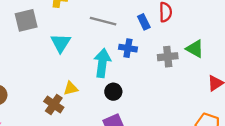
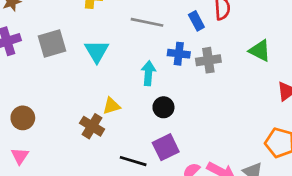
gray square: (26, 20) -> (52, 44), moved
gray cross: (168, 57) -> (208, 60), moved
cyan arrow: (102, 63) -> (148, 73), size x0.7

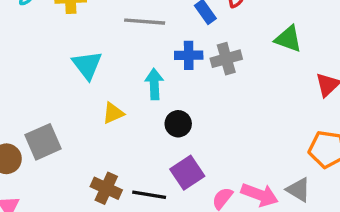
gray square: (52, 44) -> (43, 142), moved
yellow triangle: (112, 106) -> (113, 113), moved
brown cross: (92, 126) -> (106, 188), moved

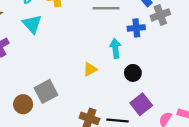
gray cross: (226, 59) -> (160, 15), moved
cyan triangle: (87, 65) -> (32, 24), moved

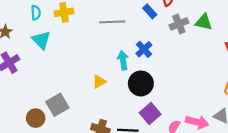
gray cross: (160, 15) -> (179, 24), moved
blue cross: (136, 28) -> (144, 49), moved, turned -35
black circle: (133, 73) -> (141, 83), size x1.5

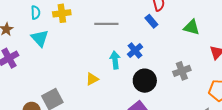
blue rectangle: (150, 11) -> (151, 21), moved
gray cross: (179, 24) -> (182, 71), moved
black circle: (141, 83) -> (145, 81), moved

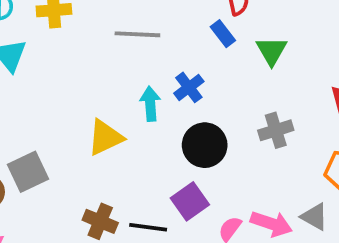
green triangle: (192, 27) -> (272, 51), moved, turned 42
yellow triangle: (92, 79) -> (105, 137), size x1.5

